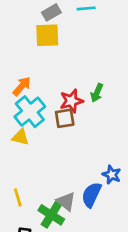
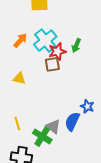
cyan cross: (30, 112) -> (45, 40), moved

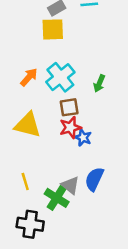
red star: (57, 51) -> (70, 127), moved
yellow triangle: (19, 78) -> (28, 125), size x1.6
blue star: (87, 106) -> (83, 138), moved

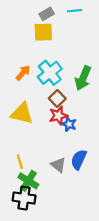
green arrow: (99, 83) -> (83, 78), size x1.6
brown square: (69, 107) -> (57, 98), turned -35
green cross: (57, 198) -> (28, 181), moved

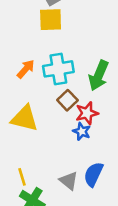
cyan cross: (50, 73) -> (58, 69), turned 30
red star: (58, 116) -> (87, 113), moved

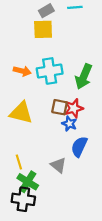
orange arrow: (26, 69) -> (22, 71), turned 63
brown square: (67, 100) -> (59, 107), moved, turned -35
blue semicircle: (93, 174) -> (79, 147), moved

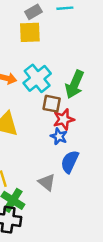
cyan cross: (50, 71) -> (37, 78), turned -30
brown square: (59, 107) -> (52, 104), moved

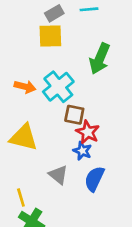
green arrow: (75, 84) -> (100, 59), moved
red star: (64, 119) -> (88, 132), turned -30
gray triangle: (47, 182) -> (58, 175), moved

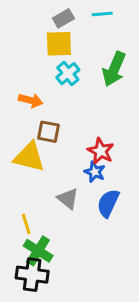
cyan cross: (58, 87) -> (68, 74), moved, size x0.7
brown square: (74, 115) -> (49, 132), moved

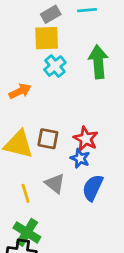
green arrow: (114, 69) -> (98, 62), turned 152
orange arrow: (31, 100) -> (20, 91), turned -40
brown square: (49, 132) -> (48, 139), moved
yellow line: (26, 224) -> (26, 193), moved

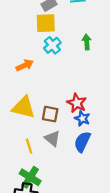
green arrow: (98, 62) -> (87, 42), size x0.6
brown square: (48, 139) -> (50, 114), moved
blue star: (80, 158) -> (82, 118), moved

